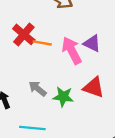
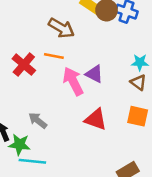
orange line: (42, 43) -> (54, 56), moved
green star: (63, 97) -> (19, 144), moved

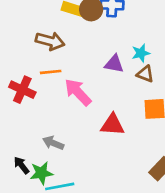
purple triangle: (94, 74) -> (114, 64), moved

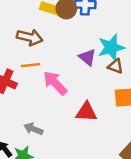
cyan star: (141, 53) -> (111, 47), size x1.6
purple triangle: (114, 64) -> (87, 57), turned 30

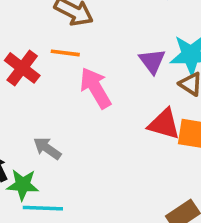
red triangle: (86, 112) -> (164, 124), moved

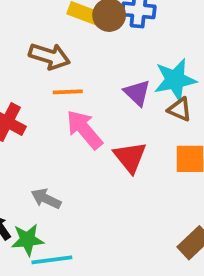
orange line: (65, 53) -> (68, 92), moved
red triangle: (164, 124) -> (130, 157), moved, turned 45

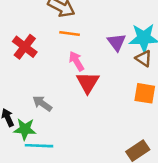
pink arrow: (84, 130) -> (76, 61), size x0.7
red triangle: (130, 157) -> (88, 82), moved

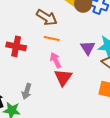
red cross: (25, 47) -> (16, 46), turned -30
gray arrow: (42, 103) -> (27, 91), turned -112

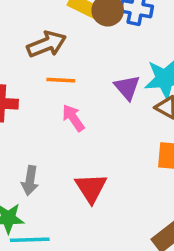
brown arrow: (47, 18) -> (47, 44), turned -45
red triangle: (63, 78) -> (91, 188), moved

